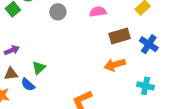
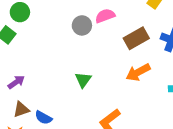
gray circle: (58, 12) -> (82, 25), moved
green triangle: (39, 68) -> (83, 80), moved

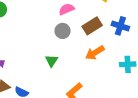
gray circle: (82, 25) -> (63, 31), moved

